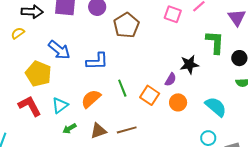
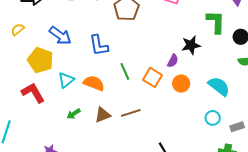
yellow semicircle: (18, 33) -> (18, 29), moved
blue L-shape: (97, 61) -> (99, 45), turned 85
orange semicircle: (91, 99) -> (94, 83), turned 65
cyan triangle: (60, 105) -> (66, 80), moved

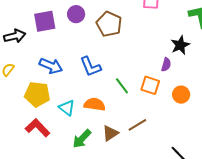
cyan triangle: (66, 80) -> (67, 108), turned -30
orange circle: (181, 84) -> (181, 95), moved
green arrow: (74, 114) -> (82, 139), size x1.5

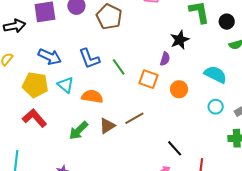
green line: (122, 86) -> (119, 67), moved
cyan triangle: (67, 108) -> (66, 85), moved

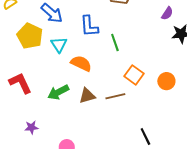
purple semicircle: (165, 59) -> (167, 13), moved
orange square: (148, 79) -> (134, 75), moved
red L-shape: (35, 118) -> (20, 83), moved

